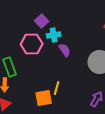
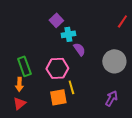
pink hexagon: (32, 44) -> (57, 68), moved
yellow line: (57, 88) -> (71, 87), turned -32

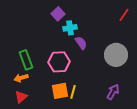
orange arrow: (19, 84) -> (21, 78), turned 72
yellow line: (71, 87) -> (73, 92), moved, turned 32

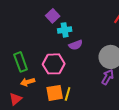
purple semicircle: (81, 43) -> (76, 45), turned 104
orange arrow: (21, 78) -> (28, 82), moved
purple arrow: (113, 92) -> (108, 77), moved

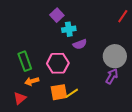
yellow line: (68, 94) -> (72, 93), turned 40

